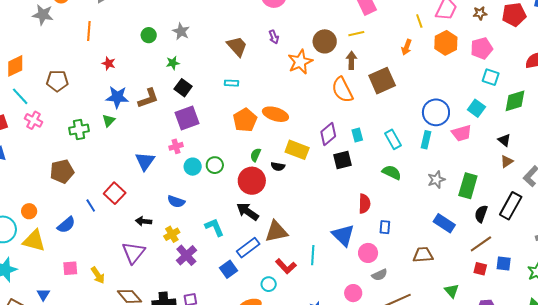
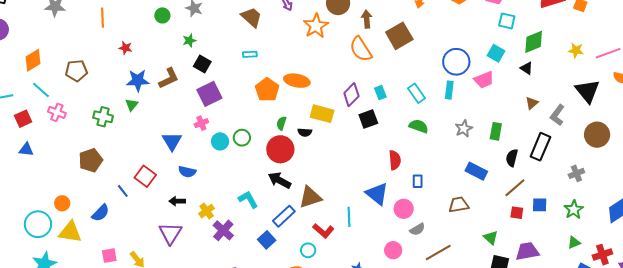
green cross: (79, 130) -> (103, 117), turned 30
black triangle: (504, 140) -> (527, 68), moved
green rectangle: (468, 186) -> (496, 131), size x0.7
blue semicircle: (176, 201) -> (187, 172), moved

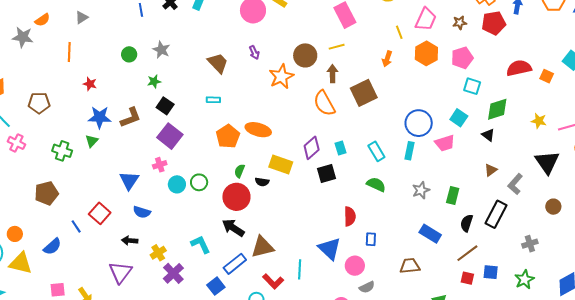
purple square: (209, 94) -> (170, 136), turned -30
brown circle: (597, 135) -> (553, 207), size x0.6

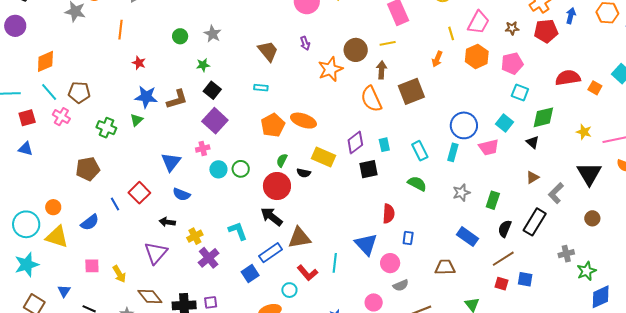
brown pentagon: (39, 103) -> (79, 92), moved
green star: (524, 279) -> (586, 271), moved

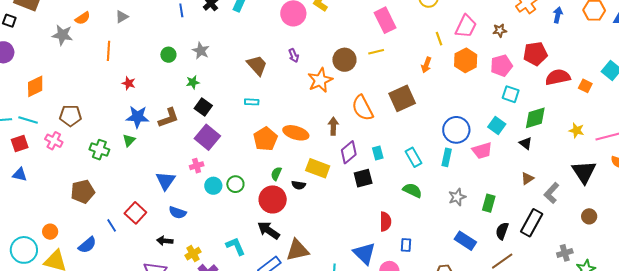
red pentagon: (546, 31) -> (535, 54), moved
brown arrow: (382, 70) -> (333, 126), moved
cyan line: (49, 92) -> (28, 120), moved, turned -30

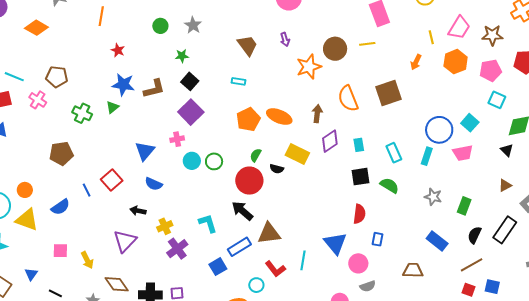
brown star: (500, 30) -> (492, 35), size x1.5
orange diamond: (35, 86) -> (36, 28), moved, turned 50
cyan square: (497, 125) -> (470, 123), moved
black square: (363, 178) -> (361, 177), moved
gray star: (457, 197) -> (433, 197), turned 30

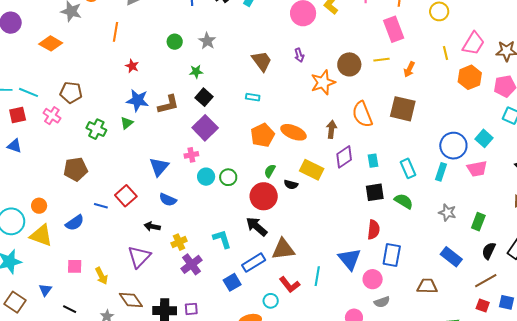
orange arrow: (416, 62) -> (409, 69), moved
brown square: (389, 93) -> (403, 109), turned 32
blue line: (87, 190) -> (101, 206), turned -48
blue rectangle: (378, 239) -> (392, 255), size x1.6

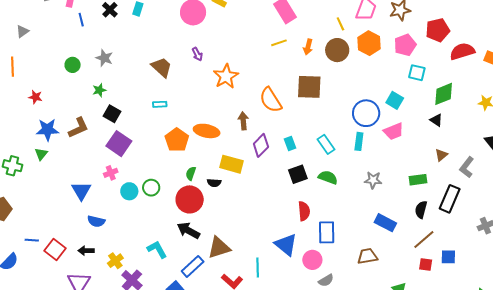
brown circle: (349, 64) -> (337, 50), moved
red square: (126, 196) -> (55, 249), moved
green rectangle: (478, 222) -> (418, 180), moved, turned 72

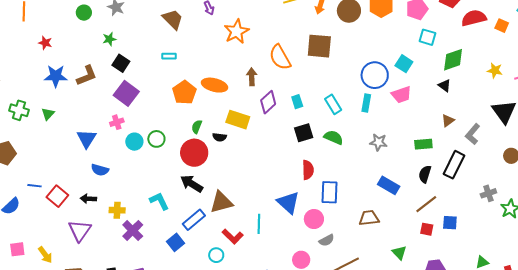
green triangle: (41, 154) -> (48, 114), moved
yellow cross: (115, 261) -> (117, 210), turned 35

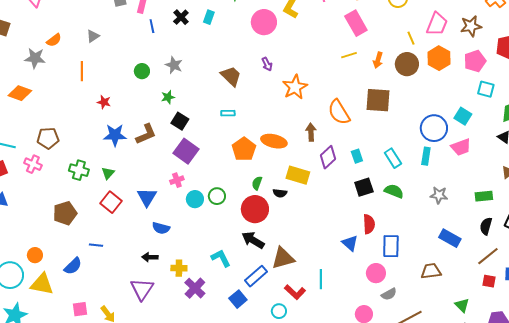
red square: (57, 196) -> (111, 202), moved
blue triangle: (288, 203) -> (350, 243), moved, size x0.7

